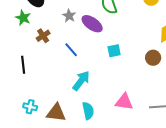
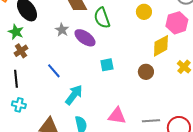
brown cross: (43, 36) -> (21, 51), moved
blue line: (71, 50) -> (54, 71), moved
cyan cross: (30, 107) -> (19, 105), moved

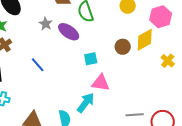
brown circle: (146, 72) -> (123, 47), moved
cyan arrow: (74, 95) -> (86, 103), moved
pink triangle: (117, 116) -> (101, 83), moved

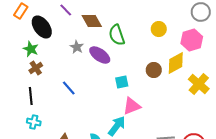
yellow cross: (168, 61) -> (199, 84), size x1.5
pink triangle: (101, 83) -> (132, 106), turned -30

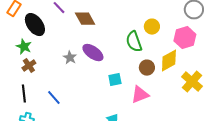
green semicircle: (117, 35) -> (134, 42), moved
gray star: (77, 47) -> (70, 58), moved
blue line: (69, 88) -> (54, 98), moved
pink triangle: (132, 106) -> (140, 95), moved

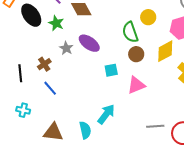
green star: (24, 47) -> (56, 23), moved
brown cross: (29, 66) -> (44, 64), moved
brown circle: (147, 68) -> (136, 54), moved
black line: (24, 94) -> (20, 73), moved

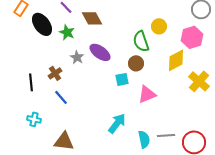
brown circle: (136, 54) -> (136, 63), moved
cyan semicircle: (85, 130) -> (144, 139), moved

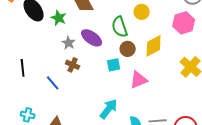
yellow circle: (159, 26) -> (142, 12), moved
green semicircle: (141, 41) -> (120, 27), moved
yellow diamond: (176, 60) -> (154, 46), moved
brown cross: (55, 73) -> (73, 65), moved, turned -32
cyan cross: (34, 119) -> (28, 115), moved

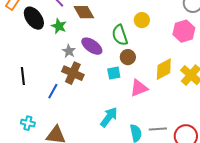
yellow diamond: (154, 46) -> (164, 69), moved
brown cross: (73, 65) -> (73, 73), size x1.5
blue line: (53, 83) -> (53, 91), turned 70

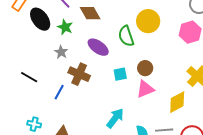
yellow circle: (142, 20) -> (148, 21), size x1.5
gray star: (69, 51) -> (61, 52), moved
brown circle: (128, 57) -> (145, 68), moved
yellow diamond: (164, 69) -> (177, 102), moved
black line: (23, 76) -> (29, 77), turned -54

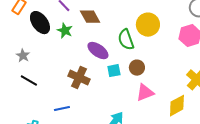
gray star: (61, 52) -> (23, 56), moved
brown circle: (145, 68) -> (137, 68), moved
cyan square: (120, 74) -> (114, 71), moved
blue line: (59, 92) -> (62, 109), moved, turned 49

